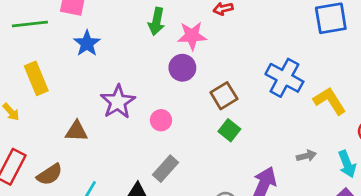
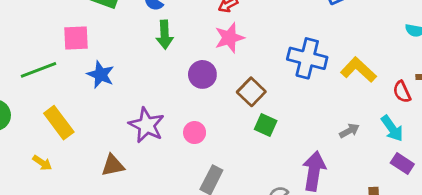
pink star: (192, 36) -> (229, 38), moved

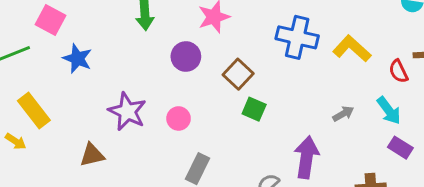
pink square: (76, 38) -> (51, 20), turned 32
yellow arrow: (42, 163) -> (16, 141), moved

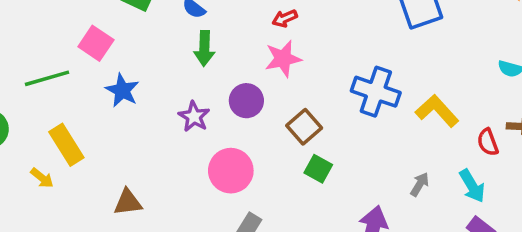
purple star: (127, 112) -> (194, 117), moved, size x0.7
gray arrow: (343, 114) -> (420, 184), turned -35
pink circle: (179, 118) -> (231, 171), size x1.6

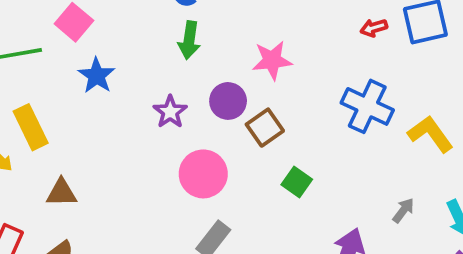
red arrow: (285, 18) -> (374, 28), moved
brown square: (304, 127) -> (265, 128), moved
brown triangle: (128, 202) -> (61, 193), moved

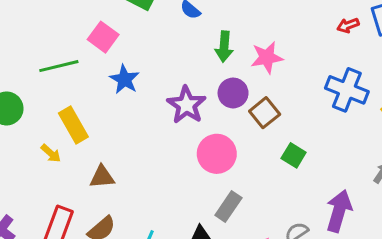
green arrow: (189, 40) -> (224, 47), moved
purple star: (170, 112) -> (186, 105), size x1.4

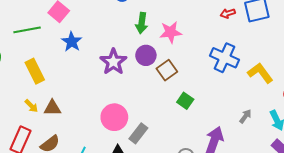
yellow arrow: (51, 153) -> (31, 106), moved
pink circle: (217, 154) -> (114, 117), moved

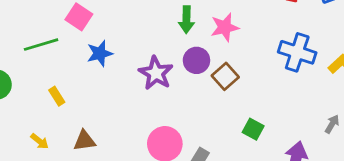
blue star: (72, 42) -> (100, 53), turned 30
yellow rectangle: (35, 71) -> (57, 96), size x0.6
green square: (185, 101) -> (253, 129), moved
yellow arrow: (31, 106) -> (40, 141), moved

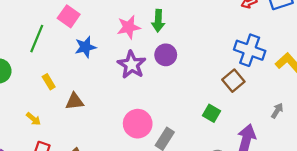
pink star: (225, 27) -> (129, 27), moved
green line: (41, 45) -> (37, 39), turned -52
brown square: (225, 76) -> (233, 81), moved
brown triangle: (84, 141) -> (74, 101), moved

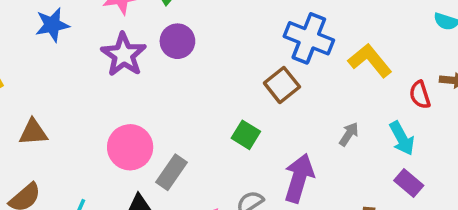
brown triangle: (74, 101) -> (33, 132), moved

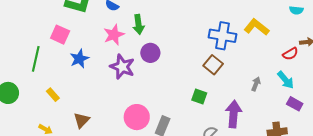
yellow L-shape: (370, 61) -> (257, 27), moved
red semicircle: (420, 95) -> (290, 54), turned -91
brown triangle: (33, 132) -> (82, 120), turned -30

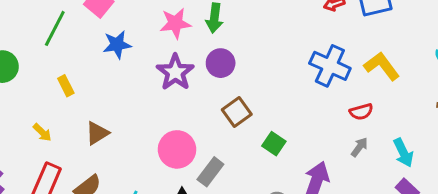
red semicircle: (290, 54) -> (361, 112), moved
brown square: (213, 65) -> (237, 112), moved

